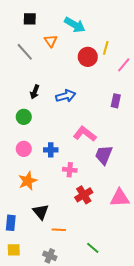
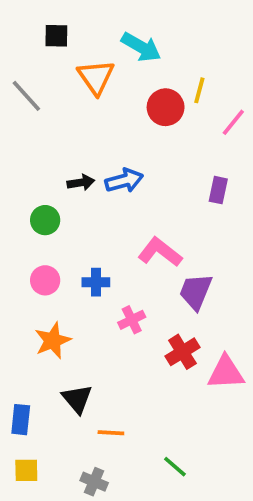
orange triangle: (51, 41) -> (96, 77), size x1.5
gray line: (25, 52) -> (26, 96), moved
black arrow: (35, 92) -> (81, 182), moved, turned -120
pink cross: (70, 170) -> (132, 320), turned -32
red cross: (84, 195) -> (182, 352), moved

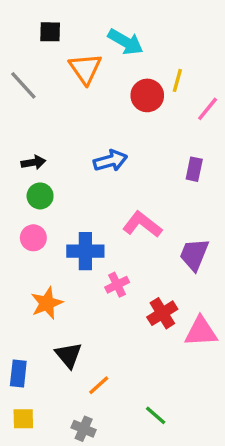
black arrow: (81, 182) -> (33, 162), moved
pink circle: (45, 280) -> (33, 238), moved
blue cross: (96, 282) -> (85, 251), size x1.5
purple trapezoid: (196, 292) -> (194, 255), moved
orange line: (111, 433) -> (99, 385), turned -45

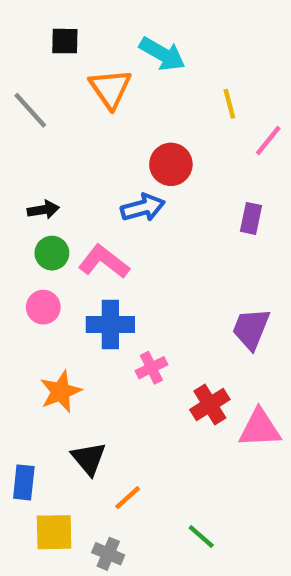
yellow line: (177, 80) -> (229, 104), turned -30
red circle: (147, 95) -> (171, 164), moved
pink L-shape: (142, 224) -> (104, 262), moved
yellow square: (23, 419) -> (54, 532), moved, size x1.4

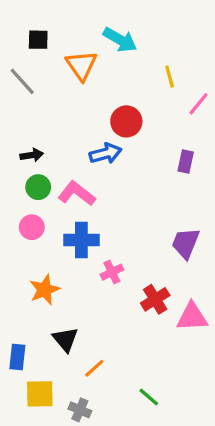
black square: (65, 41) -> (38, 40), moved

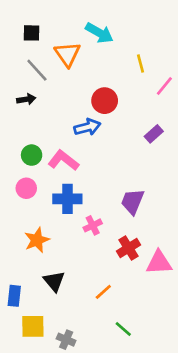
gray line: (22, 81) -> (37, 70), moved
black arrow: (32, 155) -> (26, 99), moved
purple rectangle: (186, 161) -> (154, 134), turned 36
purple trapezoid: (186, 243) -> (132, 202), moved
orange line: (94, 368) -> (103, 292), moved

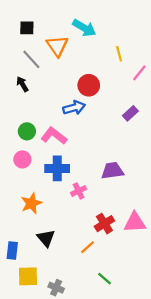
black arrow: (26, 99) -> (22, 84), turned -112
purple trapezoid: (132, 202) -> (112, 171), turned 60
red cross: (129, 248) -> (104, 224), moved

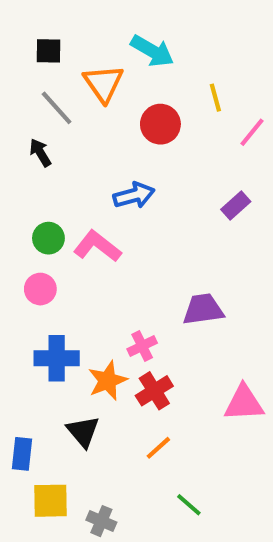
red circle: (89, 85) -> (160, 124), moved
blue cross: (57, 168) -> (57, 358), moved
orange star: (31, 203) -> (107, 381), moved
red cross: (104, 224) -> (154, 391), moved

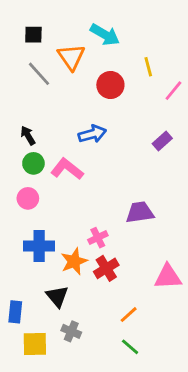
black arrow: (40, 153) -> (28, 135), moved
orange line: (158, 448) -> (129, 315), moved
gray cross: (101, 521) -> (71, 331), moved

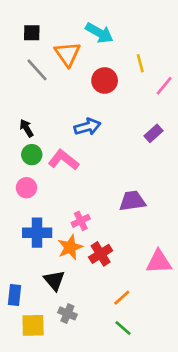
pink cross: (98, 238) -> (81, 221), moved

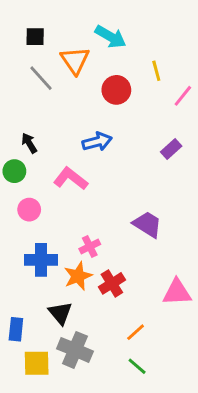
green circle: (32, 155) -> (14, 171), moved
purple trapezoid: (132, 201) -> (147, 224), turned 40
gray cross: (67, 313) -> (75, 350), size x1.6

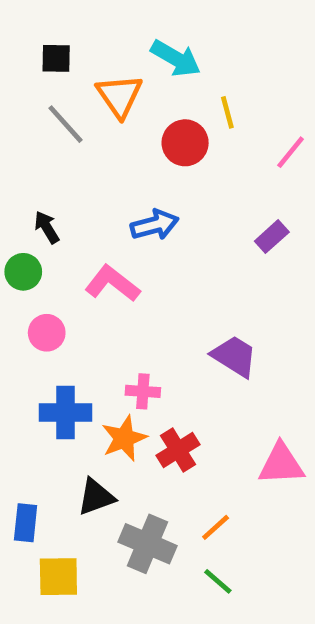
yellow line: (156, 71) -> (227, 112), moved
pink cross: (90, 247) -> (143, 391), turned 30
black triangle: (60, 313) -> (96, 497), turned 50
gray cross: (75, 350) -> (148, 544), moved

